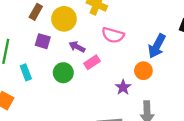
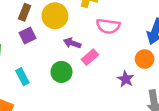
purple square: (43, 41) -> (27, 35), moved, turned -35

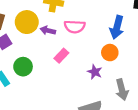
purple arrow: (72, 43) -> (48, 30), moved
green circle: (61, 72) -> (23, 67), moved

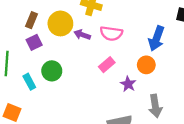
pink rectangle: (61, 56) -> (107, 65), moved

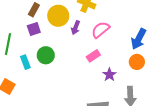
pink semicircle: (111, 33) -> (101, 30), turned 126
purple arrow: (82, 35) -> (76, 28), turned -96
orange circle: (146, 65) -> (137, 62), moved

